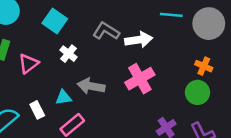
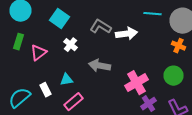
orange cross: (204, 66) -> (178, 46), moved
pink cross: (140, 79) -> (136, 83), moved
gray arrow: (91, 86) -> (100, 66), moved

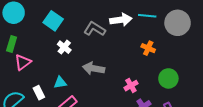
white arrow: (126, 34) -> (121, 20), moved
orange cross: (178, 46) -> (148, 48), moved
pink triangle: (38, 53) -> (23, 62), moved
pink cross: (136, 83) -> (131, 86), size x0.6

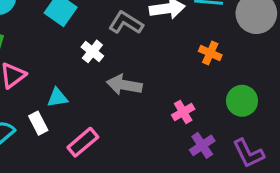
white cross: (64, 47) -> (92, 51), moved
cyan triangle: (60, 83) -> (57, 98), moved

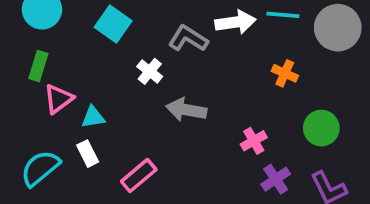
cyan triangle: (57, 98) -> (93, 117), moved

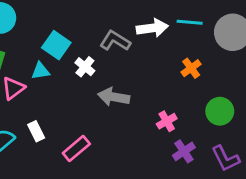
cyan square: (113, 24) -> (56, 45), moved
orange cross: (285, 73) -> (191, 68), turned 30
cyan triangle: (93, 117) -> (40, 71), moved

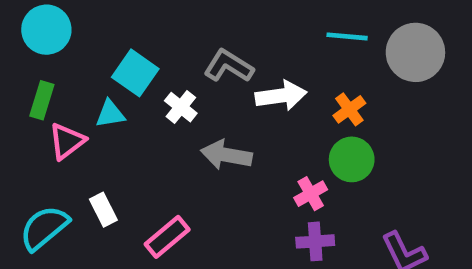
white arrow: (152, 28) -> (281, 96), moved
green circle: (220, 111) -> (352, 159), moved
purple cross: (184, 151) -> (315, 241), moved, turned 30

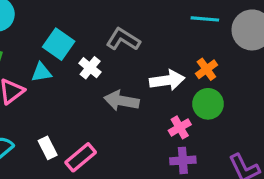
white arrow: (281, 96) -> (167, 80), moved
white rectangle: (103, 210) -> (48, 148), moved

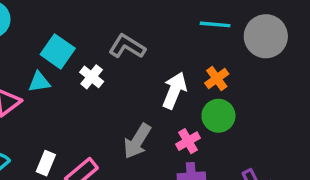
white arrow: (167, 80) -> (174, 90), turned -60
gray arrow: (122, 101) -> (137, 141), moved, turned -68
white rectangle: (48, 148) -> (46, 163), turned 50

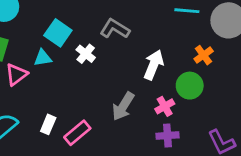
orange cross: (217, 79) -> (204, 55), moved

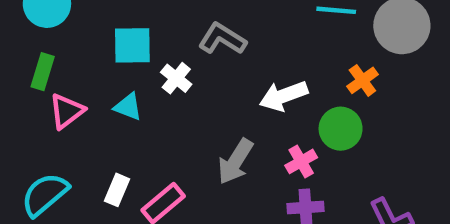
cyan square: (58, 33) -> (132, 45), turned -36
cyan triangle: (43, 58) -> (128, 107), moved, turned 30
white arrow: (154, 65) -> (284, 96), turned -132

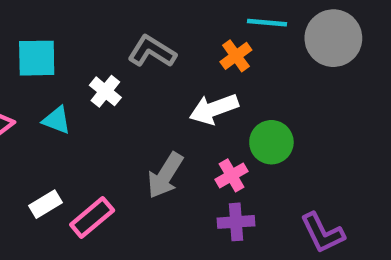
cyan square: (132, 45) -> (37, 58), moved
orange cross: (362, 80) -> (236, 56), moved
white rectangle: (117, 190) -> (46, 204), turned 36

